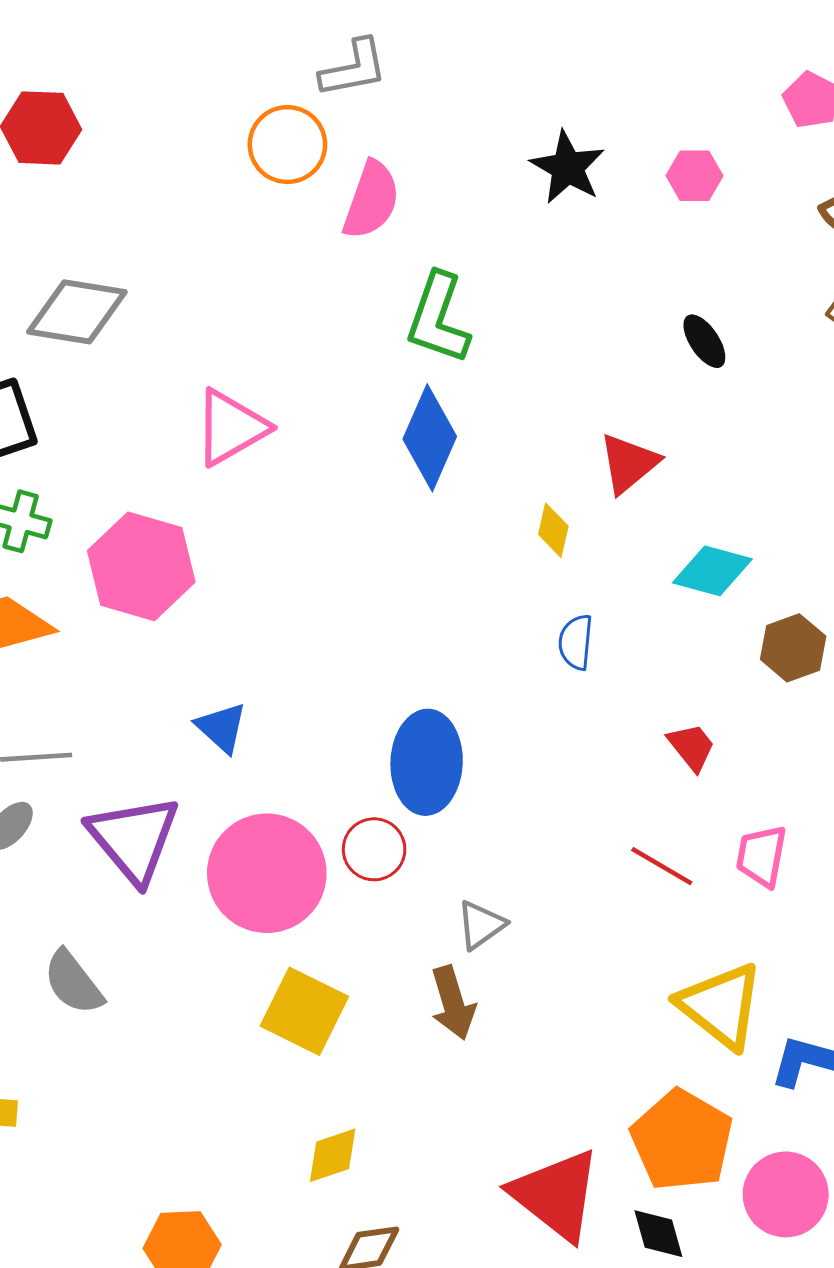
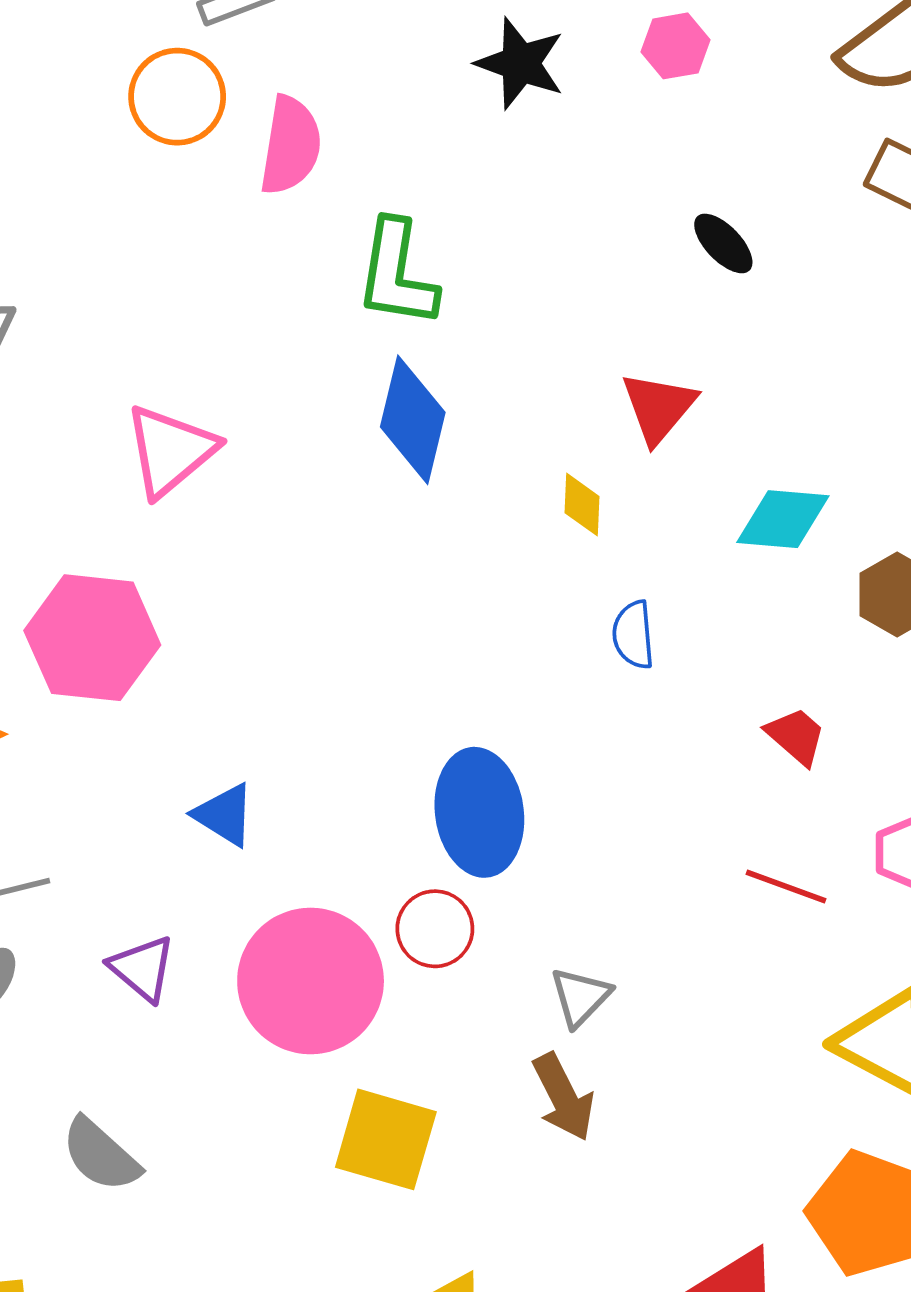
purple triangle: (134, 839) -> (142, 968), size x0.6

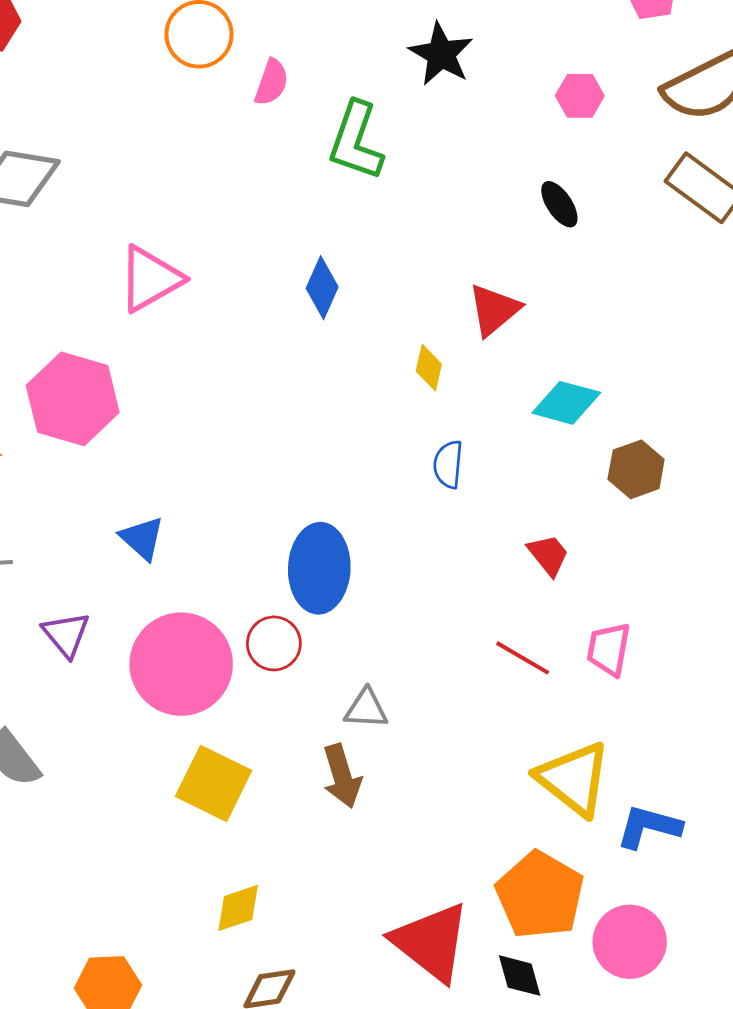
pink hexagon: (675, 46) -> (580, 96), moved
pink semicircle: (291, 145) -> (272, 82), size x0.7
green L-shape: (397, 274) -> (356, 141), moved
blue diamond: (413, 420) -> (322, 288), size x0.7
gray triangle: (580, 997) -> (366, 709), turned 39

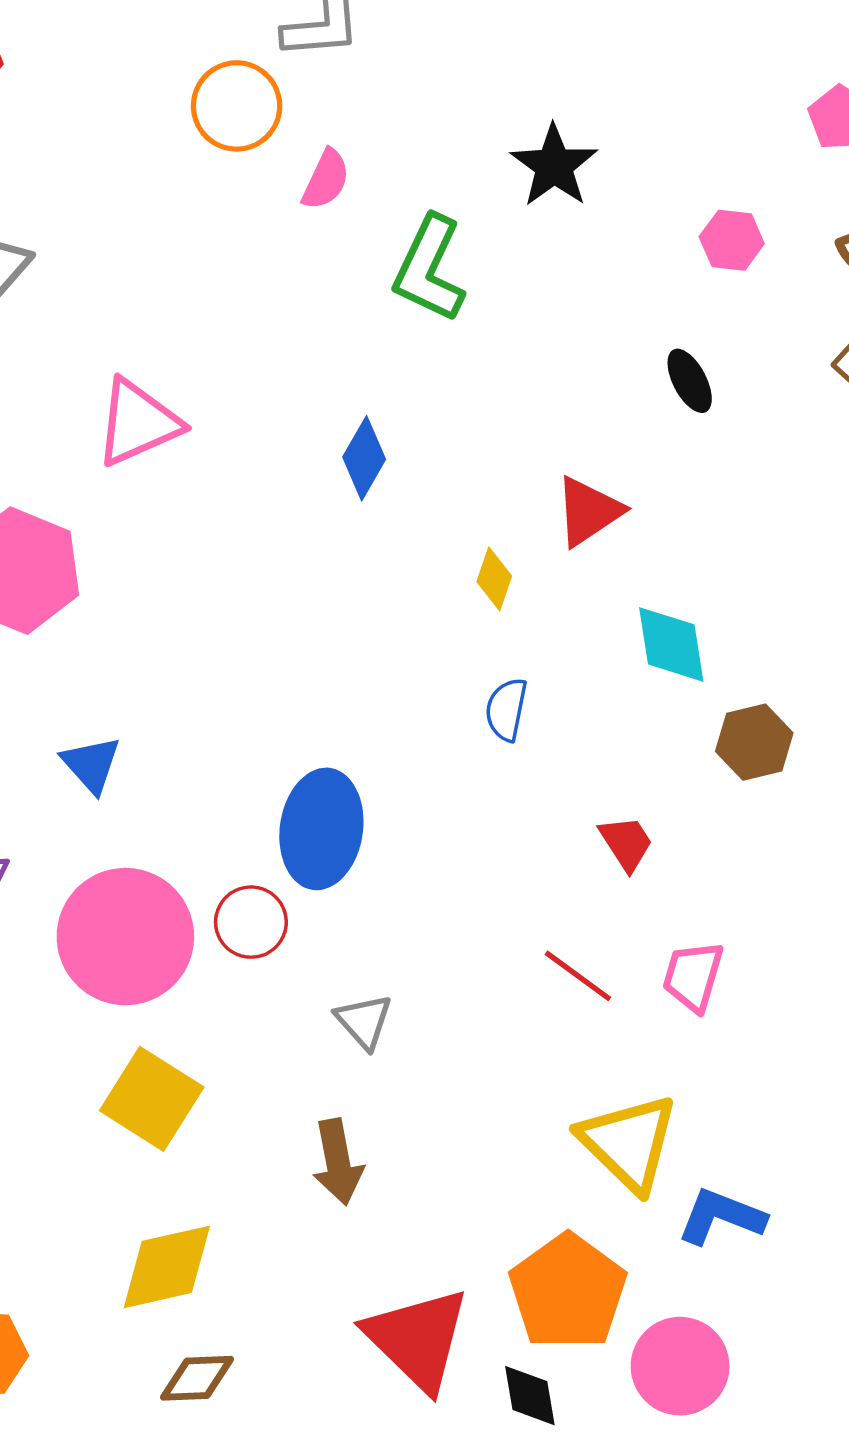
cyan diamond: (566, 403) -> (671, 644), turned 60
gray triangle: (366, 709) -> (364, 1021), turned 39
brown arrow: (342, 776) -> (338, 1162), moved
yellow diamond: (238, 908) -> (167, 1267), size x1.5

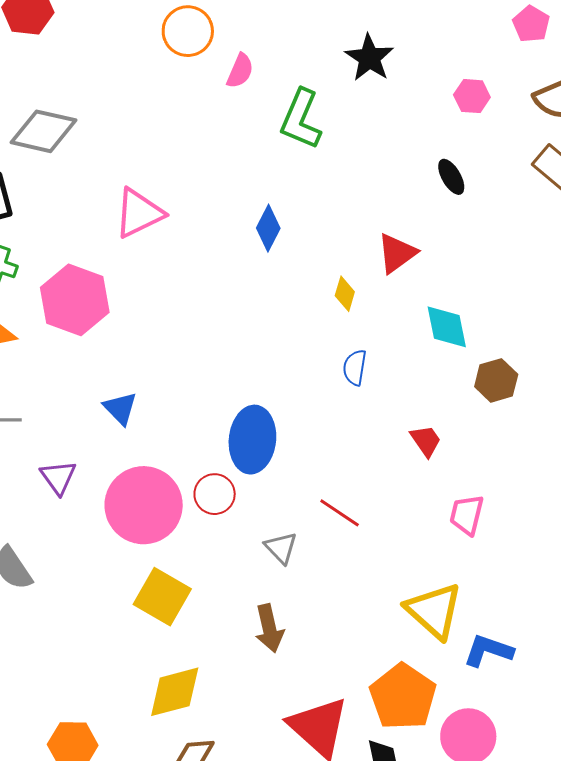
red line: (578, 976) -> (340, 513), moved

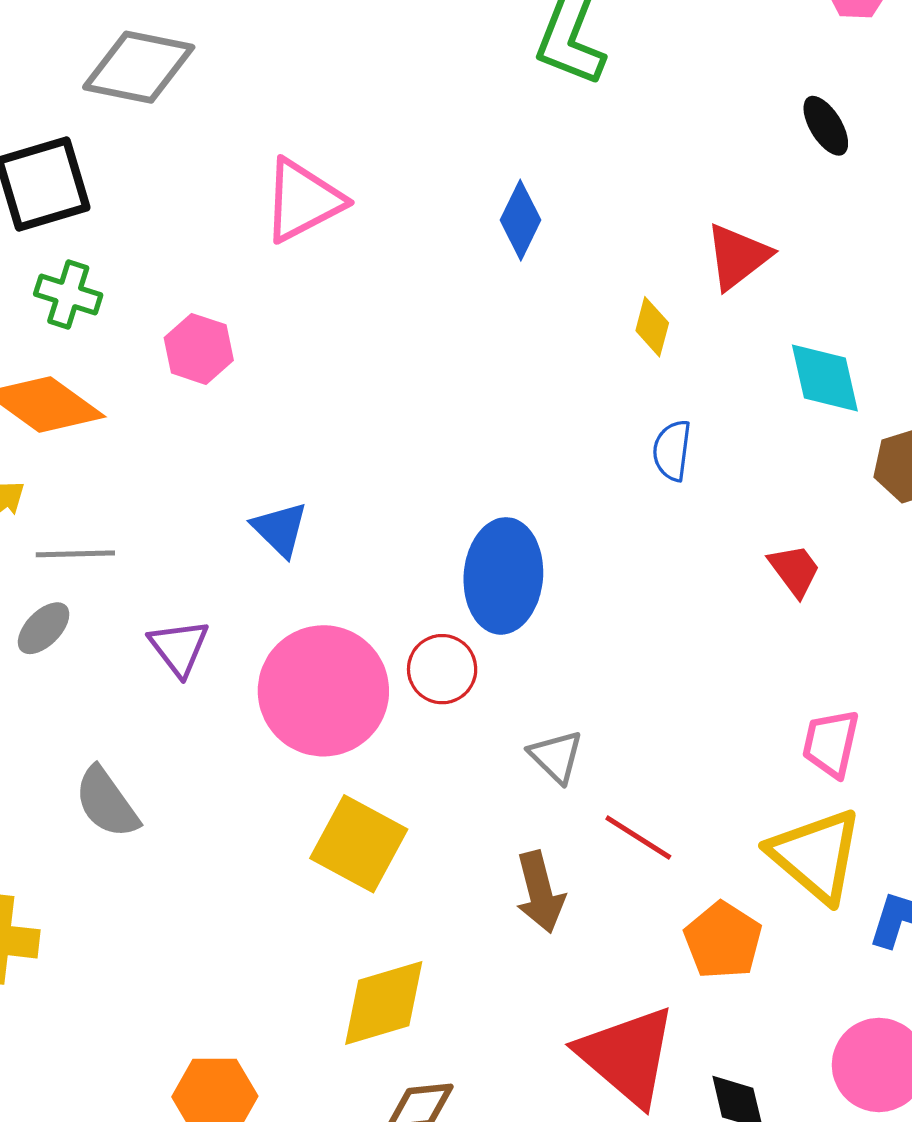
pink hexagon: (75, 300) -> (199, 349), size x0.6
red line: (340, 513) -> (638, 837), moved
pink trapezoid: (467, 515) -> (831, 743), moved
orange pentagon: (403, 697) -> (723, 940), moved, size x0.7

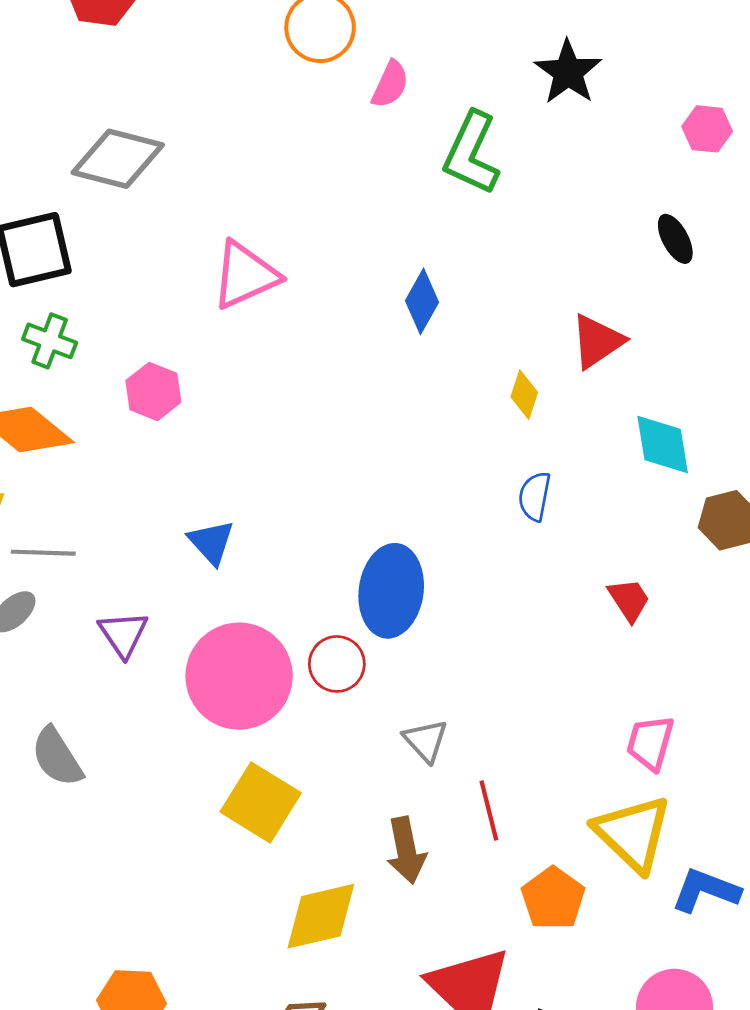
red line: (638, 837) -> (489, 810), turned 40
yellow diamond: (384, 1003) -> (321, 916), moved

